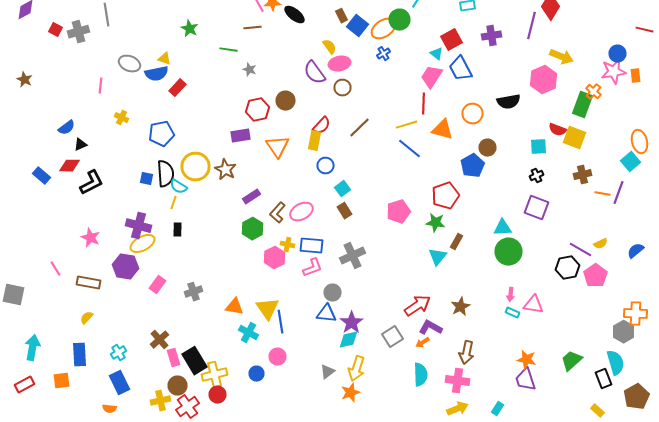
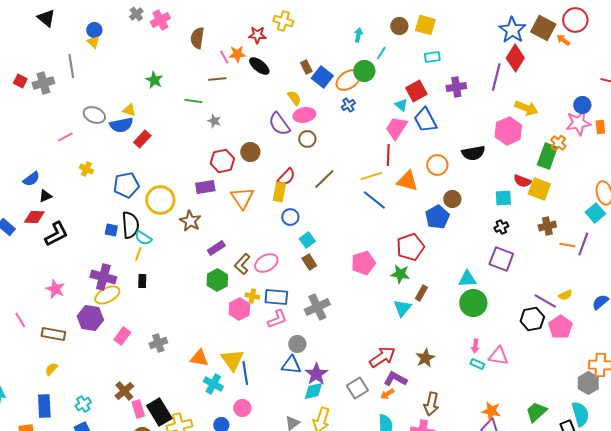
pink line: (100, 86) -> (65, 137), turned 56
yellow circle: (196, 167) -> (160, 200), moved

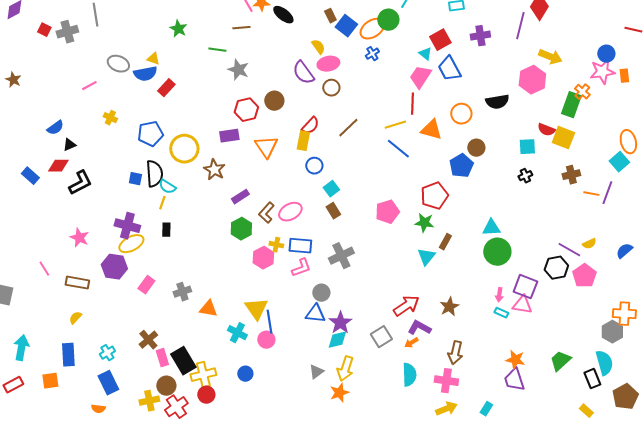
gray star: (214, 121) -> (238, 70), size x1.5
purple square: (501, 259) -> (525, 287), moved
orange triangle: (199, 358) -> (208, 309), moved
pink circle: (242, 408) -> (266, 340), moved

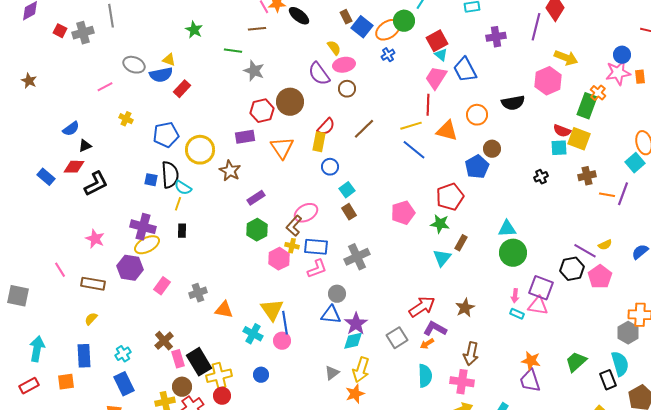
red square: (440, 40) -> (437, 41), moved
brown circle: (274, 101) -> (290, 102), size x1.4
cyan square: (527, 147) -> (559, 148), moved
brown L-shape: (266, 213) -> (294, 226), moved

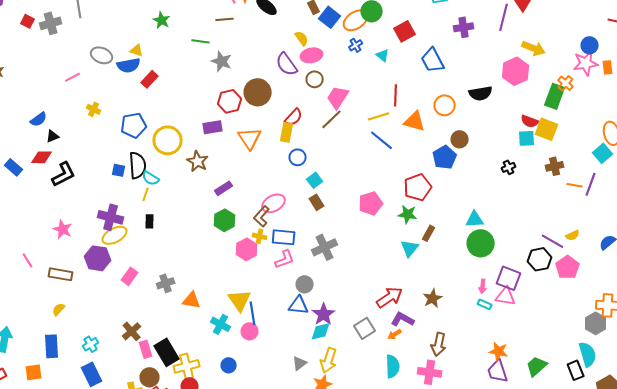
cyan triangle: (441, 55) -> (383, 55), moved
pink trapezoid: (436, 78) -> (338, 97), moved
green trapezoid: (576, 362) -> (537, 366), moved

